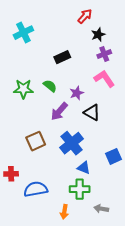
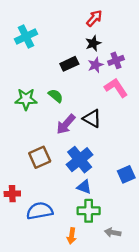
black star: (98, 35) -> (93, 43), moved
purple star: (77, 93) -> (95, 65), moved
black triangle: (92, 112) -> (92, 119), moved
blue triangle: (84, 168) -> (84, 187), moved

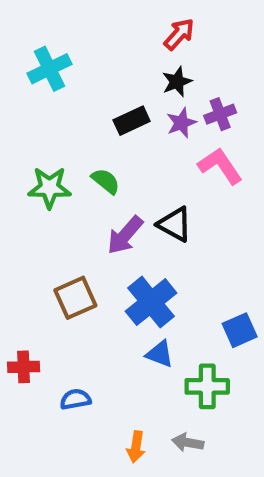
blue semicircle: (40, 211) -> (75, 399), size x0.6
green cross: (89, 211) -> (207, 386), moved
gray arrow: (113, 232) -> (188, 443), moved

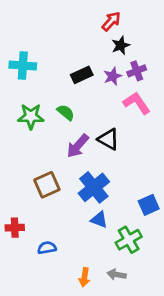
cyan cross: (49, 69) -> (23, 65), moved, turned 30
black star: (177, 82) -> (121, 45), moved
green cross: (207, 386) -> (129, 240), turned -30

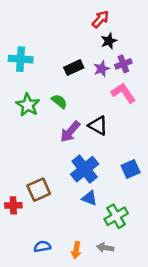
green star: (31, 116) -> (28, 105), turned 30
brown square: (47, 185) -> (39, 190), moved
blue square: (149, 205) -> (131, 169), moved
blue semicircle: (47, 248) -> (42, 246), moved

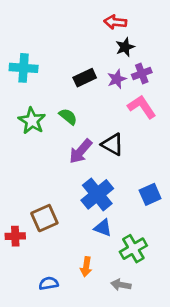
red arrow: (100, 19) -> (115, 22), turned -126
orange arrow: (76, 250) -> (86, 267), moved

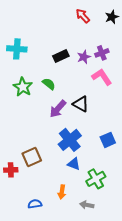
red arrow: (115, 22) -> (83, 16), turned 42
black star: (125, 47) -> (112, 17), moved

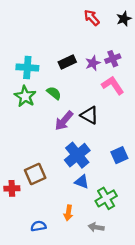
cyan cross: (17, 49) -> (27, 68), moved

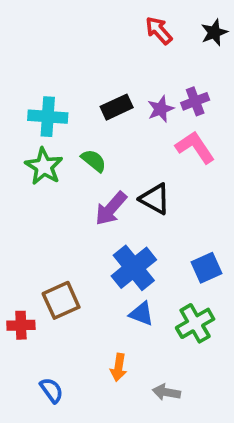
green cross: (106, 198) -> (195, 323), moved
blue semicircle: (38, 226) -> (52, 390), moved, turned 64

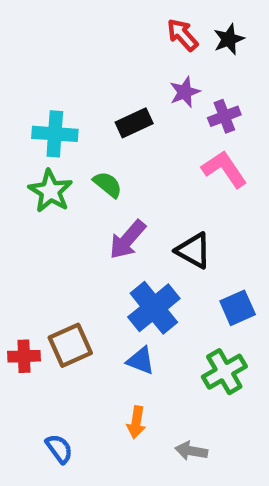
black star: (214, 32) -> (229, 39), moved
purple star: (161, 109) -> (185, 92), moved
black triangle: (155, 199) -> (194, 251), moved
blue triangle: (141, 314) -> (141, 361), moved
red cross: (21, 325) -> (24, 356), moved

